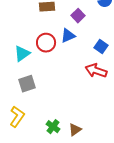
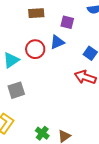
purple square: (78, 16) -> (67, 22), turned -32

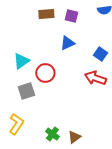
purple square: (67, 22) -> (71, 16), moved
red circle: (35, 49) -> (45, 73), moved

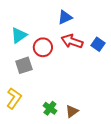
blue square: (100, 54) -> (98, 44), moved
red arrow: (95, 78) -> (72, 41), moved

